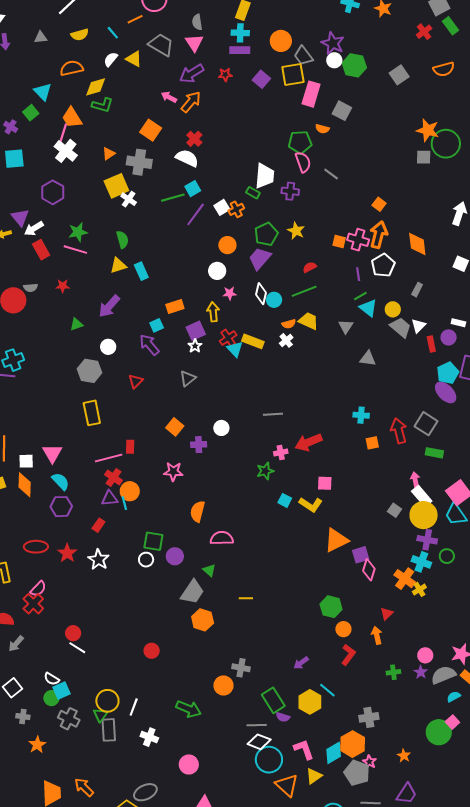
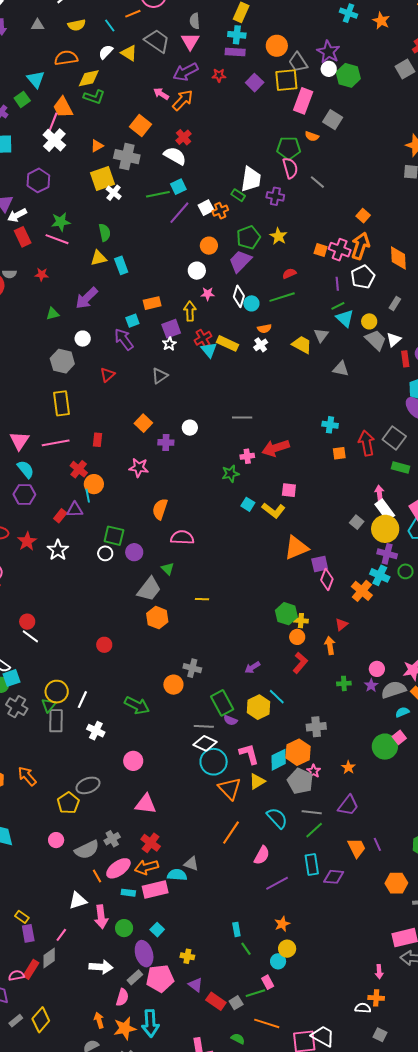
gray square: (399, 75) -> (405, 69), moved
yellow trapezoid: (309, 321) -> (302, 345), moved
pink line: (109, 458) -> (56, 443), moved
purple triangle: (110, 498) -> (75, 510), moved
yellow cross: (419, 589) -> (301, 621), moved, turned 32

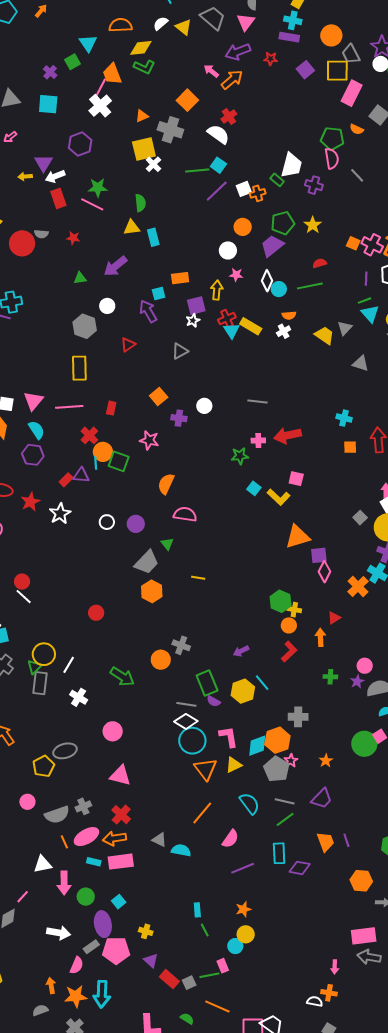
cyan square: (178, 187) -> (218, 165), turned -35
green square: (114, 536) -> (119, 461), moved
cyan semicircle: (177, 875) -> (181, 850), moved

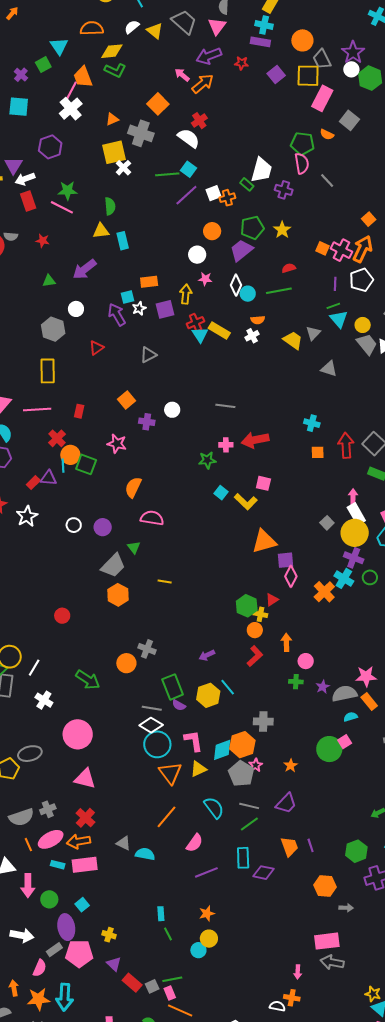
white star: (193, 320) -> (139, 308), moved
red triangle: (334, 618) -> (272, 600), moved
pink circle: (365, 666) -> (306, 661), moved
pink circle: (113, 731) -> (78, 734), size x1.5
pink rectangle: (223, 966) -> (170, 993), moved

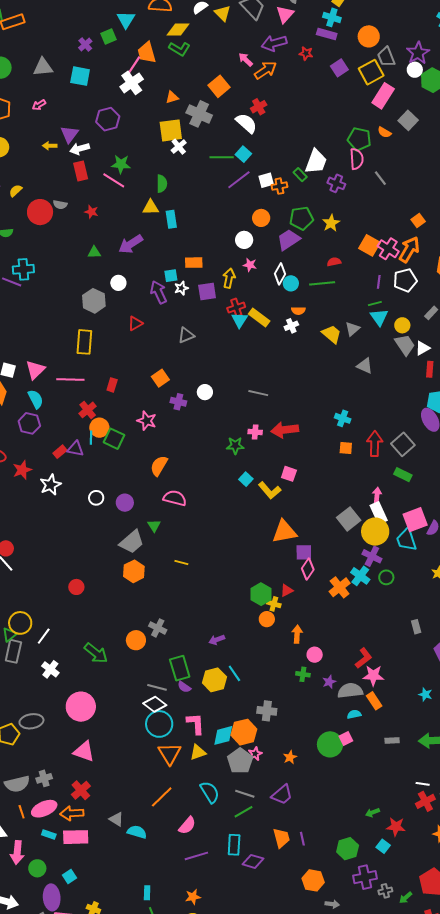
yellow square: (308, 76) -> (371, 72), turned -35
orange square: (322, 248) -> (369, 245), size x1.5
gray square: (327, 523) -> (349, 519), size x1.6
red L-shape: (255, 656) -> (364, 658), moved

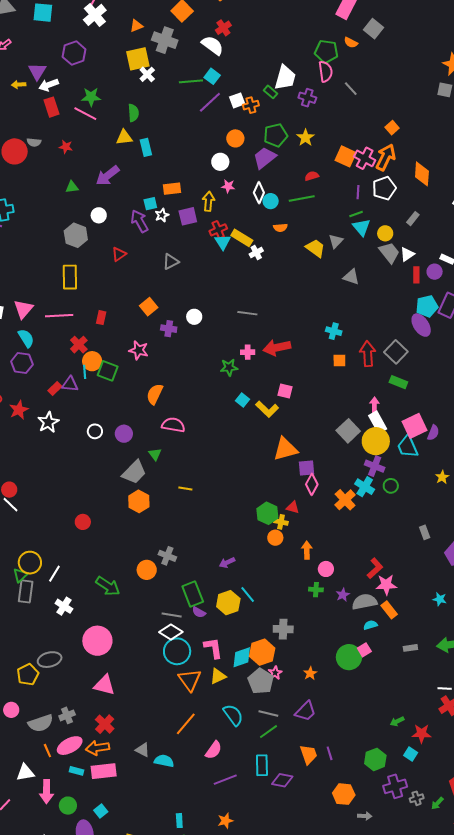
white cross: (291, 326) -> (256, 253), moved
red triangle: (287, 590) -> (293, 507), turned 48

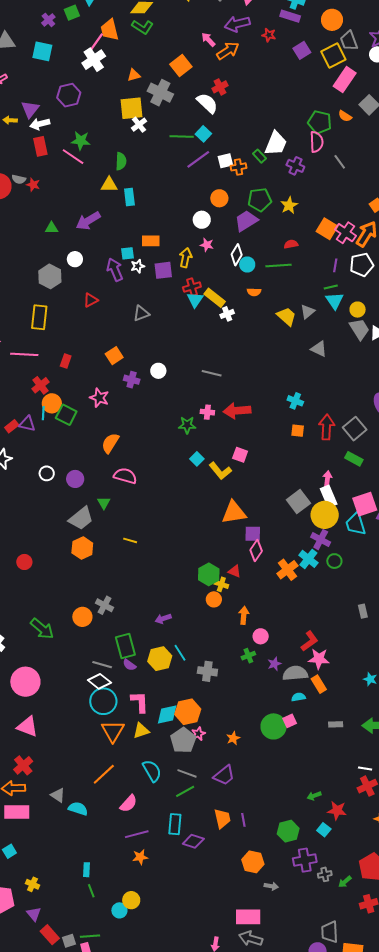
red star: (66, 147) -> (33, 185), moved
green cross: (316, 590) -> (248, 656), turned -32
gray cross: (283, 629) -> (207, 671), moved
orange star: (225, 821) -> (140, 857), moved

